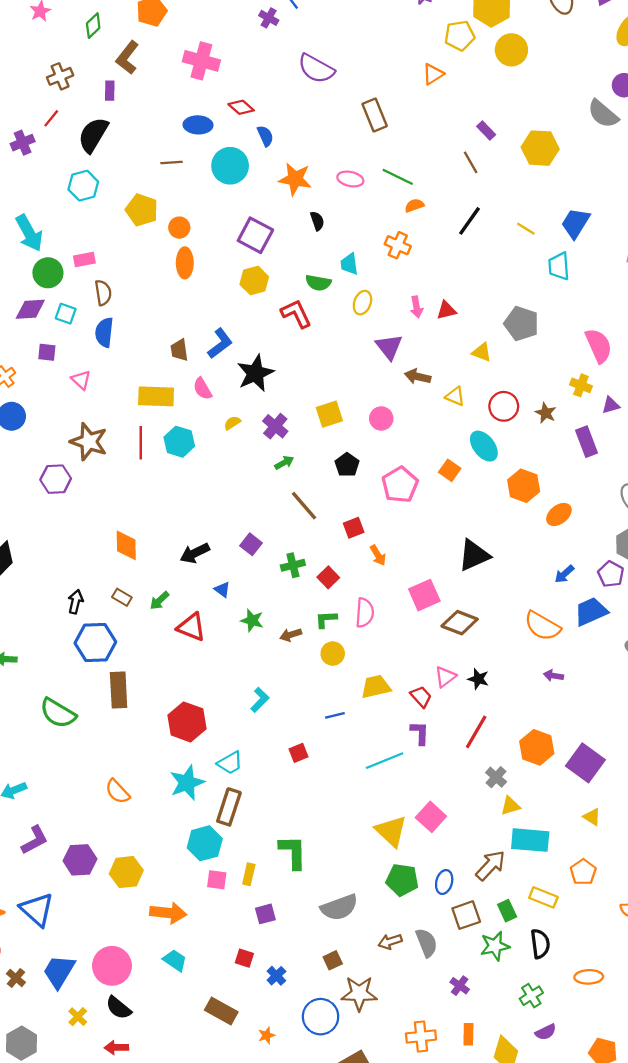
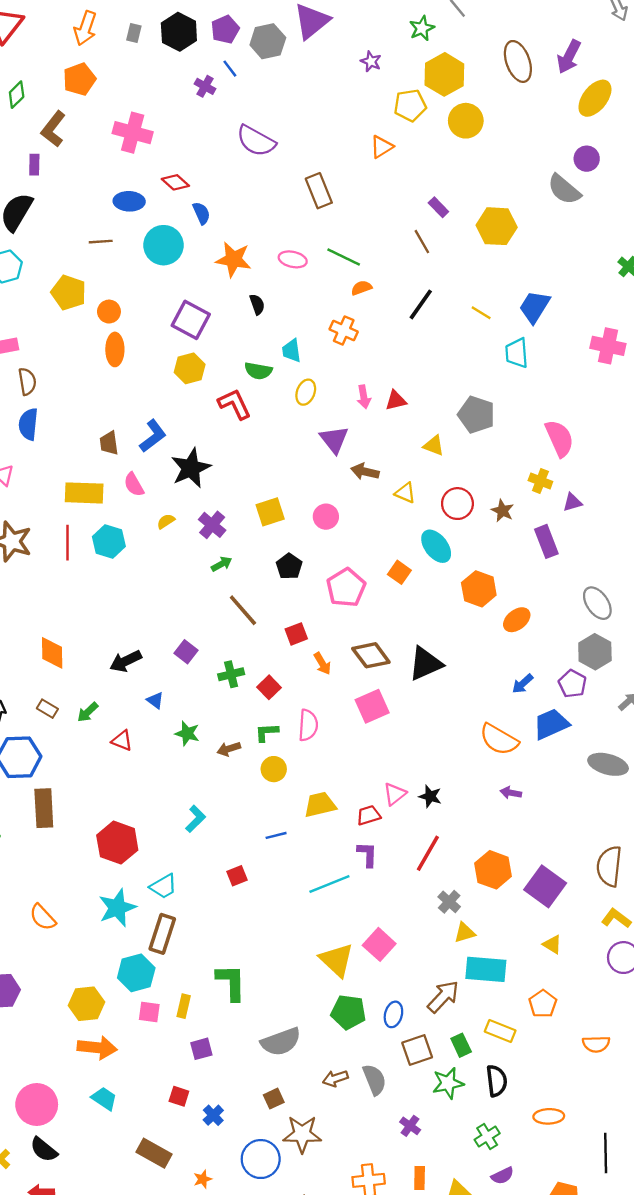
brown diamond: (460, 623) -> (371, 655), moved, turned 32
red triangle: (191, 627) -> (122, 741), size x0.7
red trapezoid: (421, 697) -> (369, 815), turned -65
yellow hexagon: (126, 872) -> (86, 1004), moved

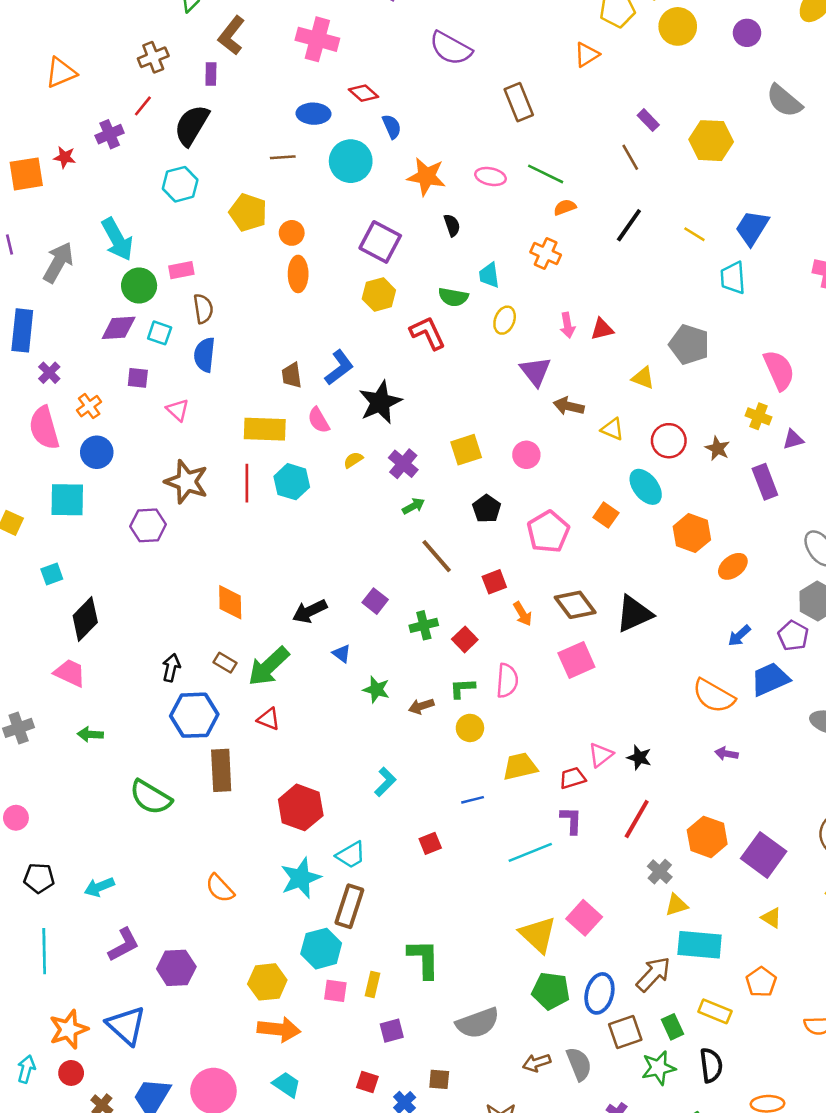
purple circle: (587, 159) -> (747, 33), moved
green arrow: (88, 712) -> (269, 666), size x1.8
red triangle: (122, 741) -> (269, 719), moved
blue ellipse: (393, 1014) -> (599, 993), size x1.4
brown square: (274, 1099) -> (439, 1079), moved, turned 30

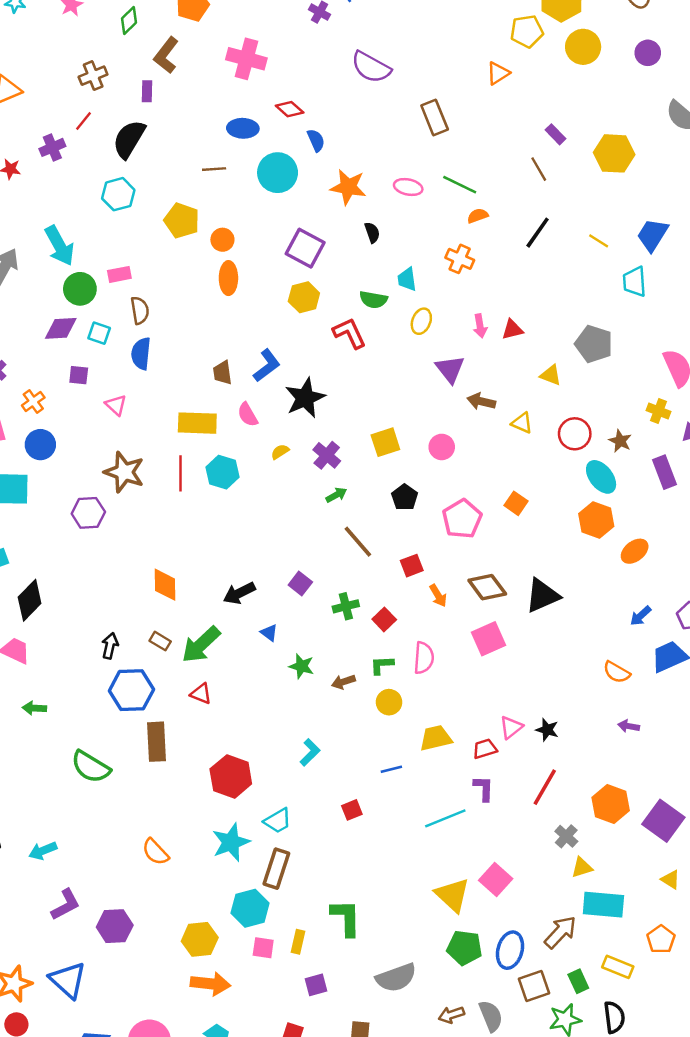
cyan ellipse: (646, 487) -> (601, 477), moved
orange semicircle: (714, 696) -> (617, 672), size x0.7

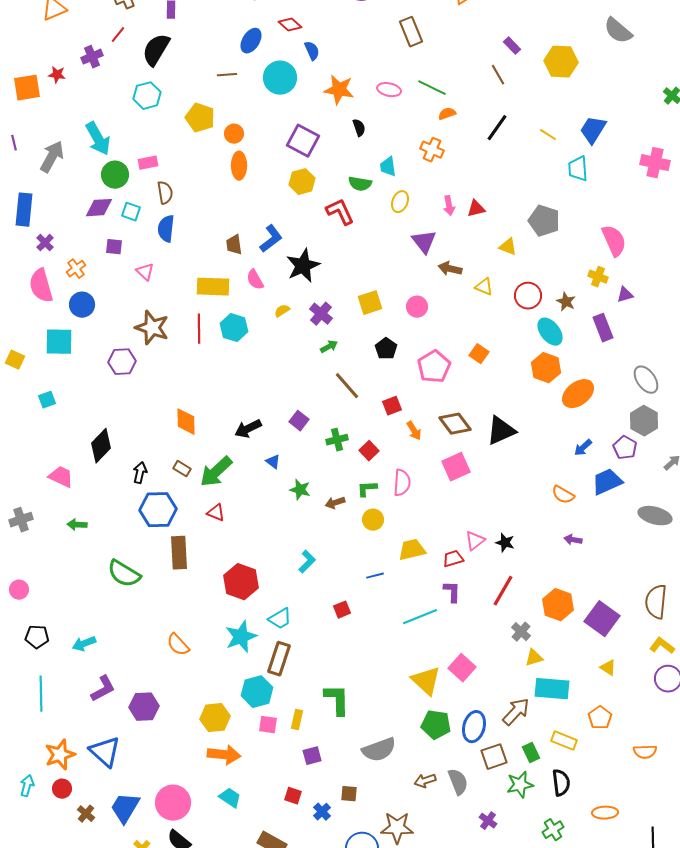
blue ellipse: (243, 128) -> (251, 41), turned -60
orange ellipse: (635, 551) -> (578, 394), size x1.4
black diamond: (30, 600) -> (101, 446), moved

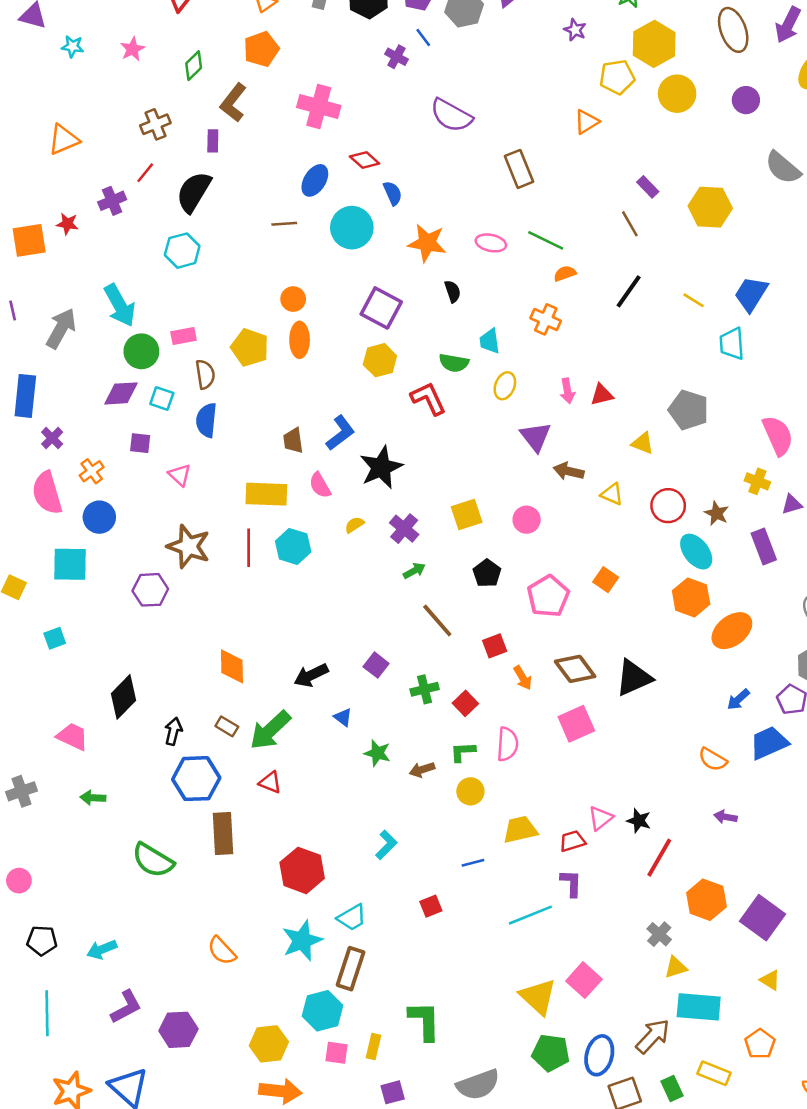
yellow pentagon: (200, 118) -> (250, 347), moved
red line: (503, 591) -> (659, 858), moved

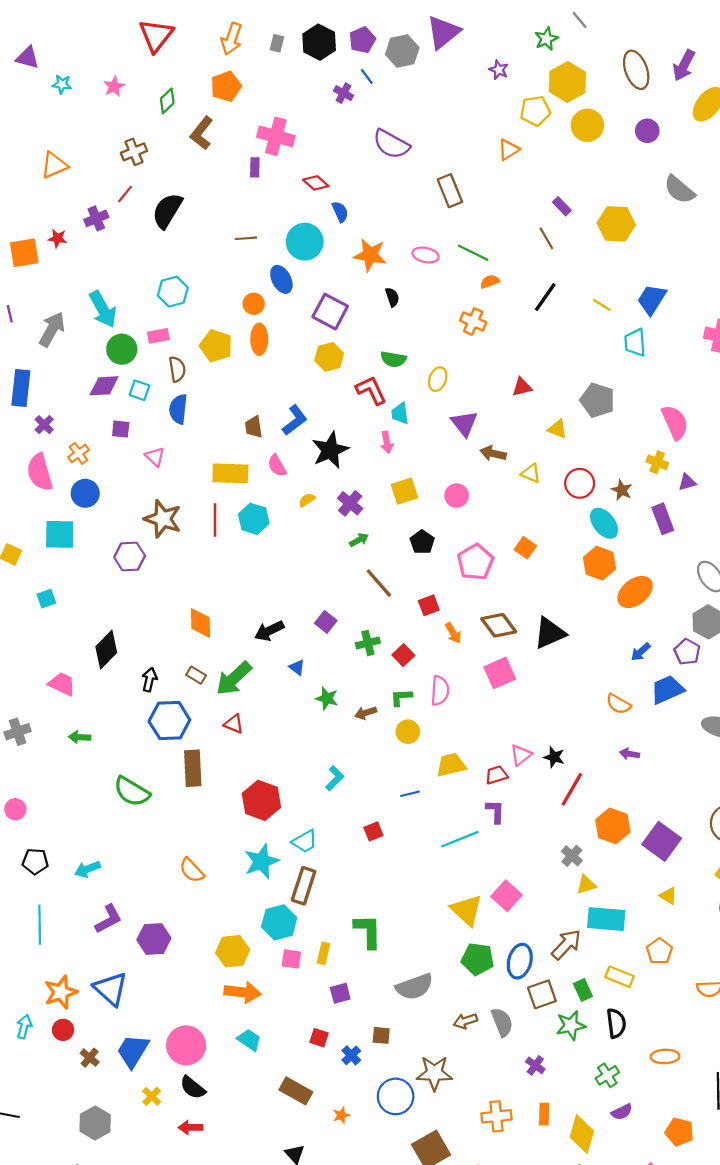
purple rectangle: (213, 141) -> (255, 167), moved
blue ellipse: (315, 180) -> (281, 279), moved, turned -60
cyan hexagon: (182, 251) -> (173, 292), moved
cyan trapezoid: (490, 341) -> (400, 414), moved
pink arrow: (567, 391) -> (387, 442), moved

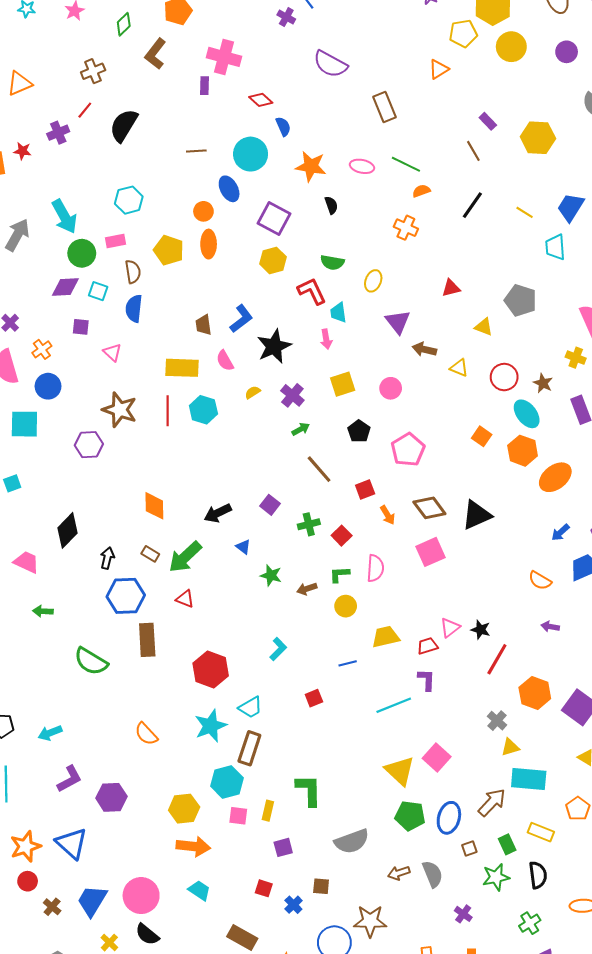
orange square: (525, 548) -> (482, 436), moved
brown square: (542, 994) -> (469, 848), size x0.6

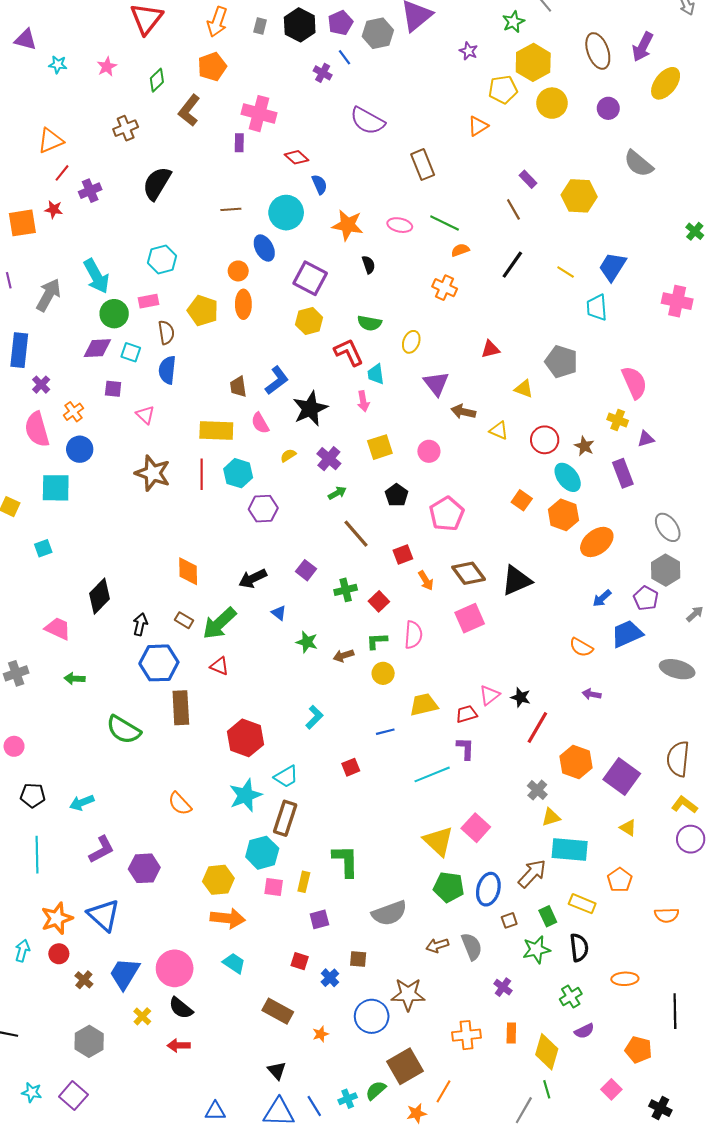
red line: (85, 110) -> (62, 173), moved
purple hexagon: (89, 445) -> (263, 509), moved

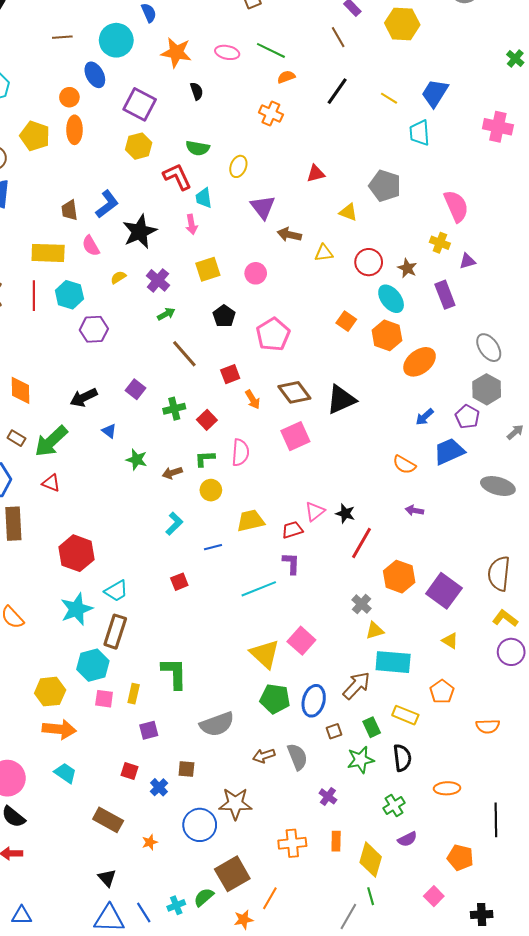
yellow triangle: (499, 430) -> (324, 253), turned -30
cyan L-shape: (314, 717) -> (174, 524), moved
black cross: (660, 1108) -> (482, 915), turned -30
blue triangle: (215, 1111) -> (22, 916), moved

